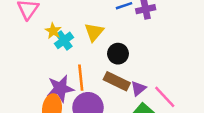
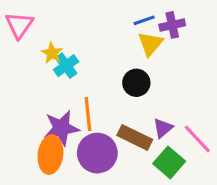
yellow triangle: (94, 32) -> (150, 44), moved
brown rectangle: (117, 81) -> (135, 137), moved

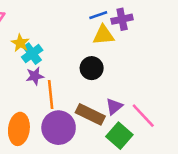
yellow triangle: (150, 44) -> (104, 35), turned 45
purple star: (61, 128) -> (35, 76), moved, size x0.6

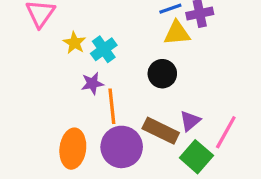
cyan cross: (32, 54) -> (104, 49), moved
pink line: (143, 116) -> (226, 132), turned 72

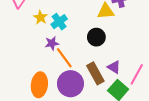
orange line: (112, 106) -> (64, 58), turned -30
purple triangle: (190, 121) -> (114, 67), turned -48
brown rectangle: (161, 131) -> (95, 73), turned 35

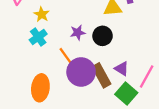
cyan cross: (59, 22) -> (38, 37), moved
purple star: (52, 43) -> (78, 32), moved
purple circle: (70, 84) -> (81, 72), moved

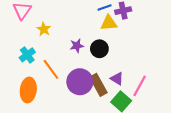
cyan cross: (38, 37) -> (27, 55), moved
orange line: (68, 58) -> (51, 69), moved
orange ellipse: (40, 88) -> (28, 90), moved

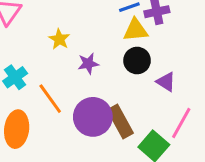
yellow star: (44, 29) -> (59, 39), moved
black circle: (99, 49) -> (137, 60), moved
purple triangle: (117, 79) -> (166, 82), moved

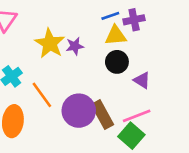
yellow star: (59, 39) -> (50, 43), size x1.6
purple star: (88, 64) -> (75, 46), moved
pink line: (181, 123) -> (137, 116), moved, turned 40

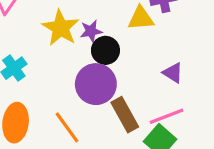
black circle: (117, 62) -> (105, 50), moved
orange line: (42, 95) -> (67, 127), moved
purple circle: (79, 111) -> (96, 84), moved

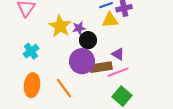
purple triangle: (173, 73) -> (118, 54), moved
brown rectangle: (125, 115) -> (101, 67), moved, turned -70
pink line: (166, 116) -> (118, 72), moved

